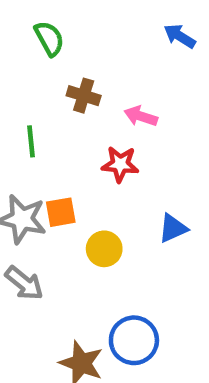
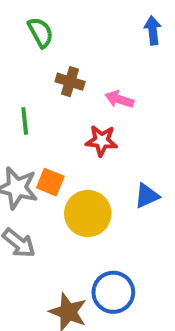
blue arrow: (180, 36) -> (153, 30), turned 52
orange square: (61, 212) -> (50, 182), turned 32
yellow circle: (104, 249) -> (88, 214), size x1.5

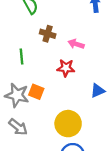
blue triangle: (147, 196) -> (98, 91), moved
yellow circle: (88, 214) -> (68, 124), moved

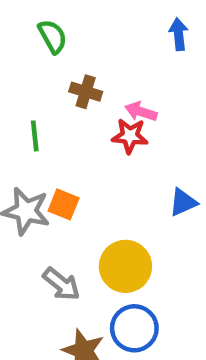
red star: (66, 68) -> (130, 136), moved
gray arrow: (18, 127) -> (61, 284), moved

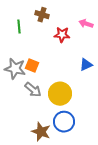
pink arrow: (141, 112) -> (86, 24), moved
green line: (35, 136) -> (19, 27), moved
gray arrow: (61, 284) -> (33, 90), moved

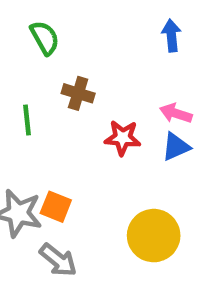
blue triangle: (86, 65) -> (176, 147), moved
yellow circle: (60, 94) -> (154, 236), moved

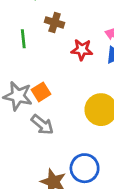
orange square: (56, 207) -> (41, 92), turned 36

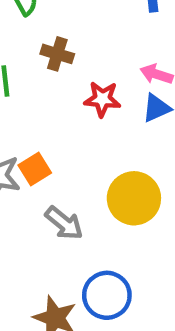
gray arrow: (42, 125) -> (64, 223), moved

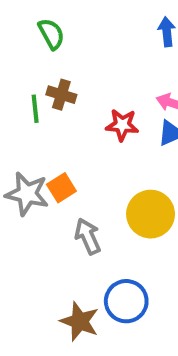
brown cross: (57, 54) -> (61, 95), moved
gray arrow: (64, 223) -> (88, 236), turned -153

